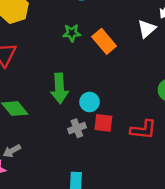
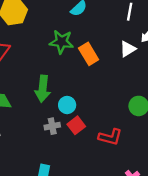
green star: (72, 33) -> (61, 42), size x1.5
red square: (103, 123) -> (76, 125), turned 36

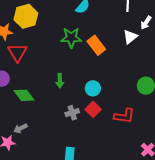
green arrow: (43, 89) -> (60, 81), size x0.6
cyan circle: (67, 105) -> (93, 88), moved

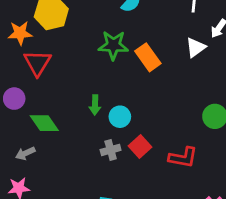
cyan circle: (93, 88) -> (120, 117), moved
gray arrow: (20, 128) -> (25, 153), moved

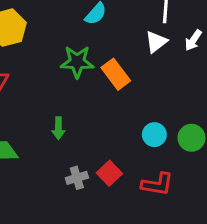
white triangle: (196, 47) -> (156, 42), moved
cyan circle: (120, 117) -> (154, 135), moved

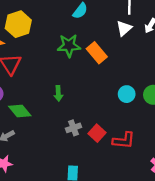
red square: (109, 173) -> (97, 133), moved
red L-shape: (157, 184) -> (124, 140), moved

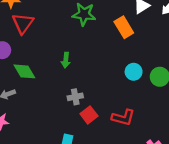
orange rectangle: (97, 53) -> (124, 27), moved
red square: (97, 133) -> (89, 115), moved

